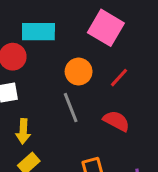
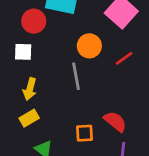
red semicircle: (116, 121) -> (115, 121), moved

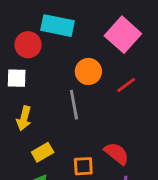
yellow rectangle: (29, 118) -> (43, 152), moved

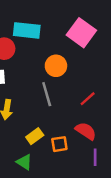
red line: (126, 85) -> (88, 99), moved
yellow rectangle: (43, 152) -> (35, 136), moved

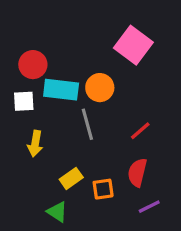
cyan rectangle: (27, 30) -> (61, 90), moved
red semicircle: (86, 131) -> (137, 172), turned -110
purple line: (95, 157) -> (149, 207), turned 63

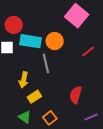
red line: (140, 131) -> (88, 52), moved
yellow arrow: (35, 144) -> (24, 80), moved
orange square: (103, 189) -> (50, 118), moved, turned -32
purple line: (149, 207) -> (91, 117), moved

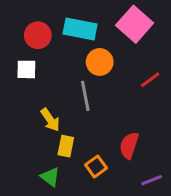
cyan rectangle: (31, 41) -> (80, 29), moved
yellow arrow: (24, 80) -> (50, 120), turned -49
yellow rectangle: (34, 97) -> (66, 146), turned -48
orange square: (50, 118) -> (96, 166), moved

